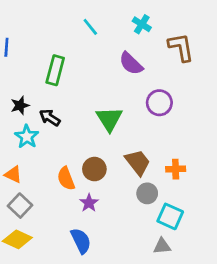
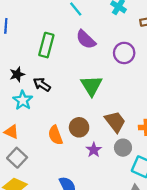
purple semicircle: (131, 63) -> (86, 39), moved
purple circle: (159, 103) -> (124, 53), moved
purple star: (89, 203) -> (94, 150), moved

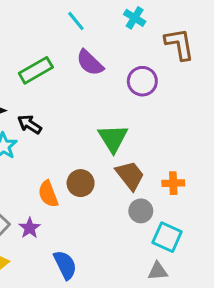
green rectangle: (46, 45) -> (36, 70), turned 45
green triangle: (91, 86) -> (113, 138), moved
purple star: (94, 150) -> (30, 228), moved

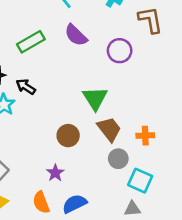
orange semicircle: (48, 194) -> (41, 202), moved
purple star: (30, 228) -> (55, 173), moved
blue semicircle: (65, 265) -> (75, 204), moved, turned -90

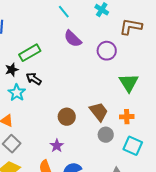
brown L-shape: (150, 20) -> (131, 27), turned -70
green rectangle: (31, 42) -> (30, 53), moved
green triangle: (95, 98) -> (129, 83), moved
cyan square: (140, 181) -> (133, 146), moved

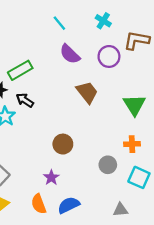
purple circle: (107, 51) -> (109, 56), moved
brown trapezoid: (99, 112) -> (87, 92), moved

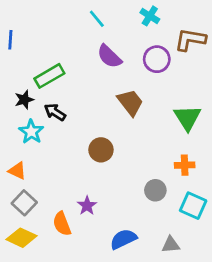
brown circle: (63, 144) -> (101, 150), moved
orange semicircle: (39, 204) -> (62, 224), moved
blue semicircle: (69, 205) -> (123, 239), moved

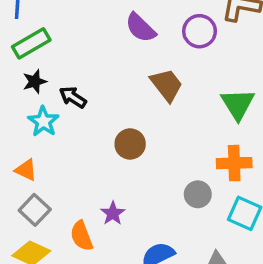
green rectangle: (49, 76) -> (31, 43), moved
orange cross: (185, 165) -> (234, 163), size x1.4

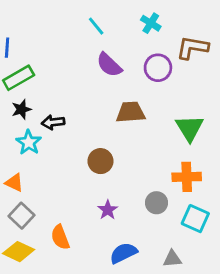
brown trapezoid: (167, 85) -> (131, 112), turned -56
black arrow: (73, 97) -> (53, 122), turned -40
purple star: (113, 213) -> (108, 210), moved

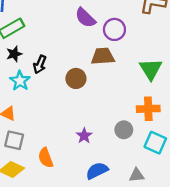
purple circle: (158, 68) -> (114, 29), moved
black arrow: (53, 122) -> (40, 64), turned -60
brown circle: (100, 161) -> (76, 78), moved
gray square: (21, 216) -> (14, 140), turned -30

